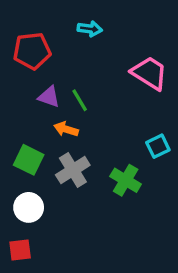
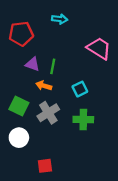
green line: (80, 100) -> (53, 66), turned 42
cyan square: (158, 146) -> (80, 89), moved
green cross: (126, 180) -> (83, 120), turned -30
red square: (20, 250) -> (45, 166), moved

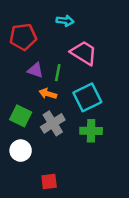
pink trapezoid: (99, 48) -> (84, 53), moved
cyan square: (80, 89) -> (87, 97), size x1.6

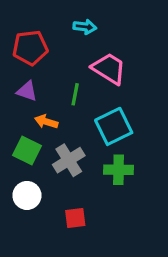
purple triangle: (35, 70) -> (27, 91), moved
orange arrow: (48, 94) -> (46, 122), moved
red square: (49, 181) -> (75, 218), moved

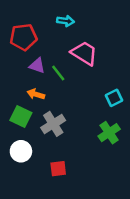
purple triangle: (27, 91) -> (37, 66), moved
green line: (75, 94) -> (58, 73), turned -49
cyan square: (114, 126) -> (114, 98), moved, size x0.6
green cross: (119, 170) -> (109, 133), moved, turned -35

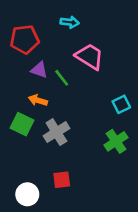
white circle: (21, 151) -> (27, 194), moved

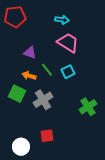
cyan arrow: (70, 22) -> (62, 20), moved
red pentagon: (25, 39) -> (15, 17), moved
green line: (62, 78) -> (47, 70), moved
cyan square: (121, 104) -> (68, 72), moved

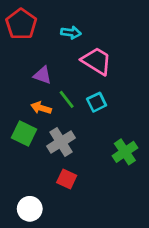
red pentagon: (15, 17) -> (21, 24), turned -30
cyan arrow: (62, 20) -> (71, 33), moved
red square: (47, 136) -> (67, 179), moved, turned 32

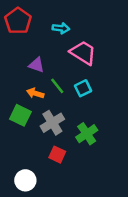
green cross: (125, 152) -> (87, 134), moved

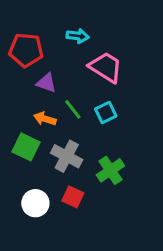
red pentagon: (18, 21) -> (26, 50), moved, turned -30
gray cross: (52, 123) -> (67, 156), turned -30
white circle: (25, 180) -> (35, 203), moved

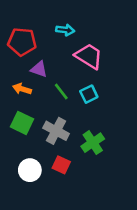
orange arrow: (45, 119) -> (22, 89), moved

